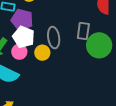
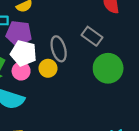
gray rectangle: (83, 31) -> (92, 36), turned -54
green circle: (99, 45) -> (108, 68), moved

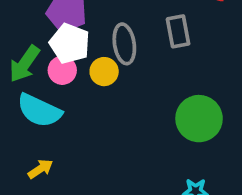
gray rectangle: (92, 36) -> (178, 31), turned 36
green circle: (108, 68) -> (199, 119), moved

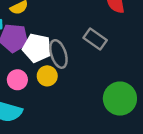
gray rectangle: (178, 31) -> (95, 39), turned -35
white pentagon: (70, 43) -> (37, 48), moved

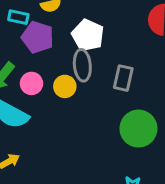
gray rectangle: (95, 39) -> (123, 78), moved, turned 55
white pentagon: (37, 48) -> (88, 35), moved

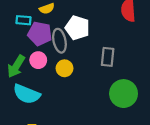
gray ellipse: (82, 65) -> (59, 41), moved
pink circle: (31, 83) -> (38, 60), moved

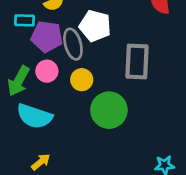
gray rectangle: (108, 57) -> (137, 61), size x1.4
green circle: (124, 94) -> (109, 110), moved

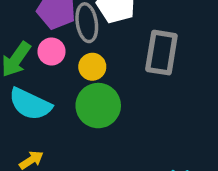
green circle: (109, 110) -> (98, 106), moved

